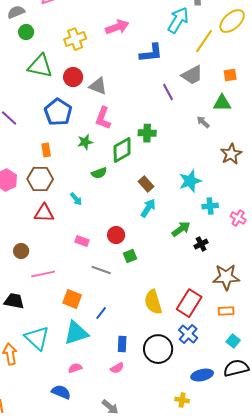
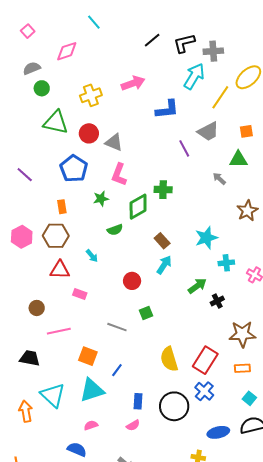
red circle: (116, 235) -> (132, 281), moved
pink rectangle: (82, 241) -> (80, 294), moved

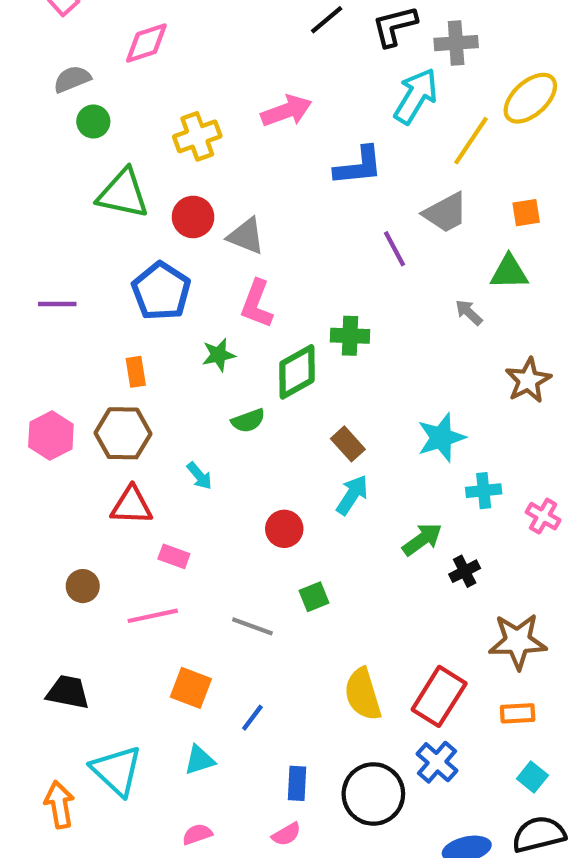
purple line: (25, 175) -> (57, 304), turned -42
pink line: (59, 331) -> (153, 616), moved
cyan triangle: (92, 390) -> (199, 760), size x0.6

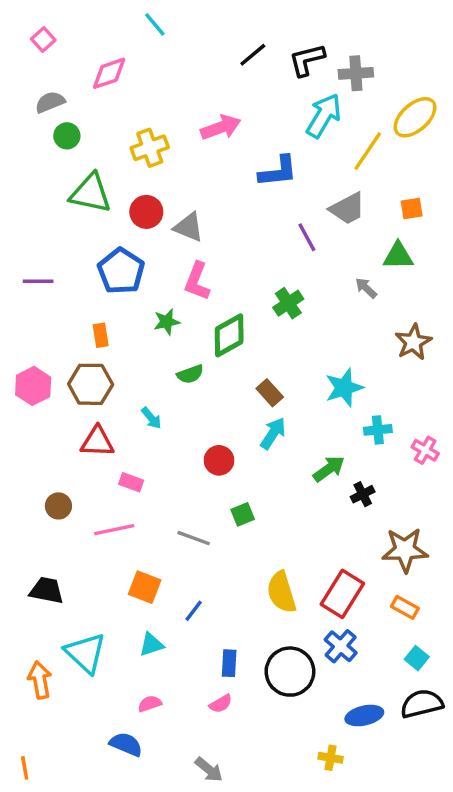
green cross: (350, 336) -> (288, 303), moved, turned -36
orange rectangle: (518, 713) -> (405, 607), turned 32

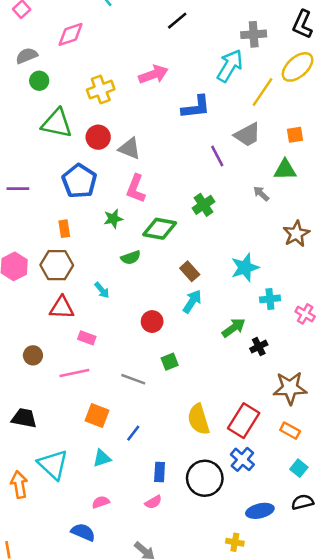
black L-shape: (307, 60) -> (303, 24), moved, turned -52
green diamond: (229, 335) -> (160, 229), turned 40
black semicircle: (422, 704) -> (303, 502), size x0.7

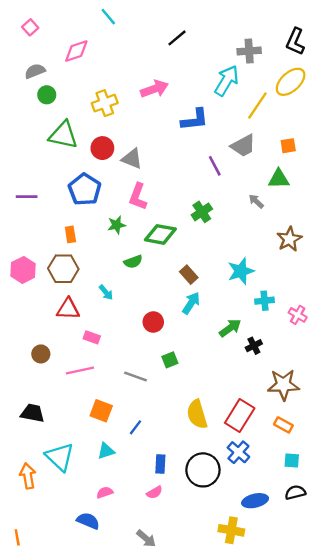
cyan square: (299, 468) -> (292, 460), turned -35
yellow cross: (235, 542) -> (231, 530), size x1.5

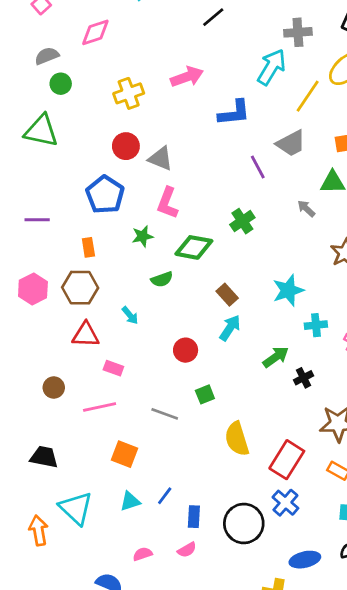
green triangle: (63, 135) -> (41, 131), moved
purple line: (27, 197) -> (37, 220), moved
yellow semicircle: (197, 414) -> (237, 439), moved
blue line: (136, 427) -> (165, 496), moved
pink semicircle: (105, 492) -> (143, 554), moved

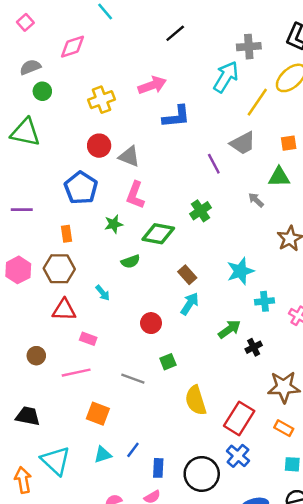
blue L-shape: (234, 113) -> (176, 117), moved

